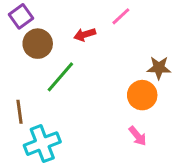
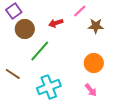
brown star: (159, 68) -> (96, 26), moved
brown line: (19, 112) -> (13, 74), turned -49
cyan cross: (42, 144) -> (49, 87), moved

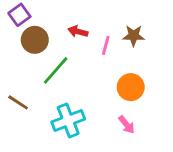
pink line: (80, 11) -> (106, 45), moved, turned -32
red arrow: (56, 23) -> (78, 32), turned 32

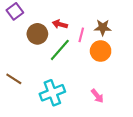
brown circle: (35, 40) -> (37, 34), moved
green line: (56, 70) -> (60, 50), moved
orange circle: (131, 87) -> (101, 51), moved

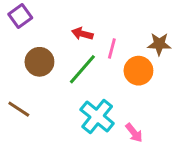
brown star: (103, 27) -> (159, 44), moved
brown circle: (37, 34) -> (39, 62), moved
cyan cross: (52, 93) -> (97, 116), moved, turned -30

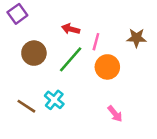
orange circle: (138, 71) -> (107, 67), moved
brown line: (19, 109) -> (26, 106), moved
cyan cross: (97, 116) -> (54, 100), moved, size x0.7

